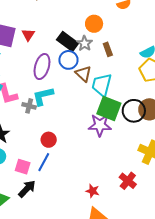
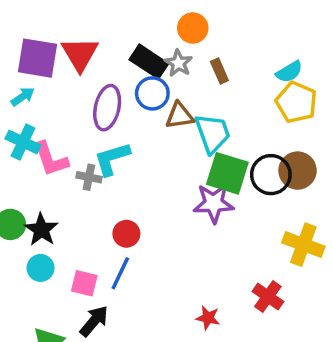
red triangle: (28, 35) -> (80, 54), size x1.6
brown triangle: (83, 74) -> (180, 116), turned -48
cyan trapezoid: (102, 85) -> (213, 133), turned 150

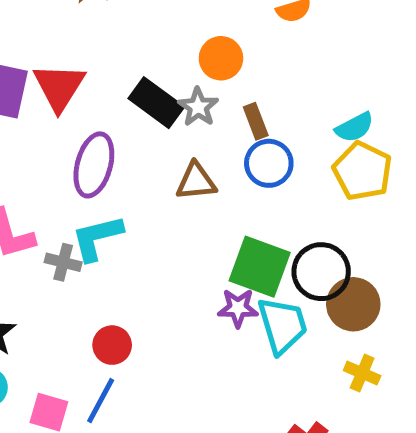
blue circle: (152, 93) -> (269, 163), moved
cyan trapezoid: (213, 133) -> (283, 325), moved
brown circle: (298, 171) -> (353, 304), moved
purple star: (214, 203) -> (238, 308), size x0.7
yellow cross: (303, 245) -> (362, 373), size x0.6

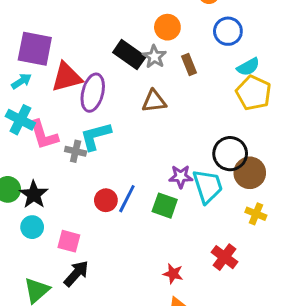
red triangle: (59, 87) -> (67, 77), moved, turned 44
blue circle: (269, 163) -> (228, 31), moved
green square: (260, 267) -> (165, 206), moved, size x0.7
blue line: (101, 401) -> (127, 199), moved

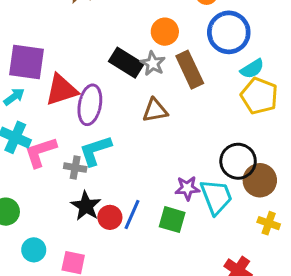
blue circle: (228, 31) -> (229, 32), size x1.4
brown rectangle: (189, 64) -> (190, 70), size x1.6
pink L-shape: (44, 135) -> (41, 152), turned 92
black star: (34, 195) -> (86, 206), moved

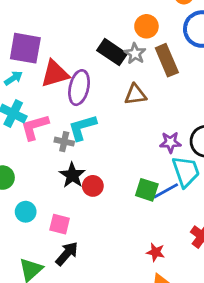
purple star: (187, 188) -> (170, 142), moved
blue line: (132, 215) -> (166, 191), moved, turned 35

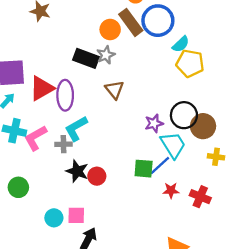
gray star: (135, 54) -> (106, 55), turned 30
brown rectangle: (167, 60) -> (131, 22), moved
brown triangle: (135, 94) -> (114, 90), turned -48
cyan circle: (26, 212) -> (54, 218), moved
red star: (156, 252) -> (171, 190), moved

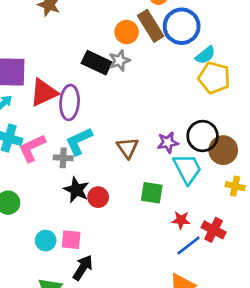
brown triangle: (114, 90) -> (128, 148), moved
blue line: (160, 165) -> (188, 245), moved

